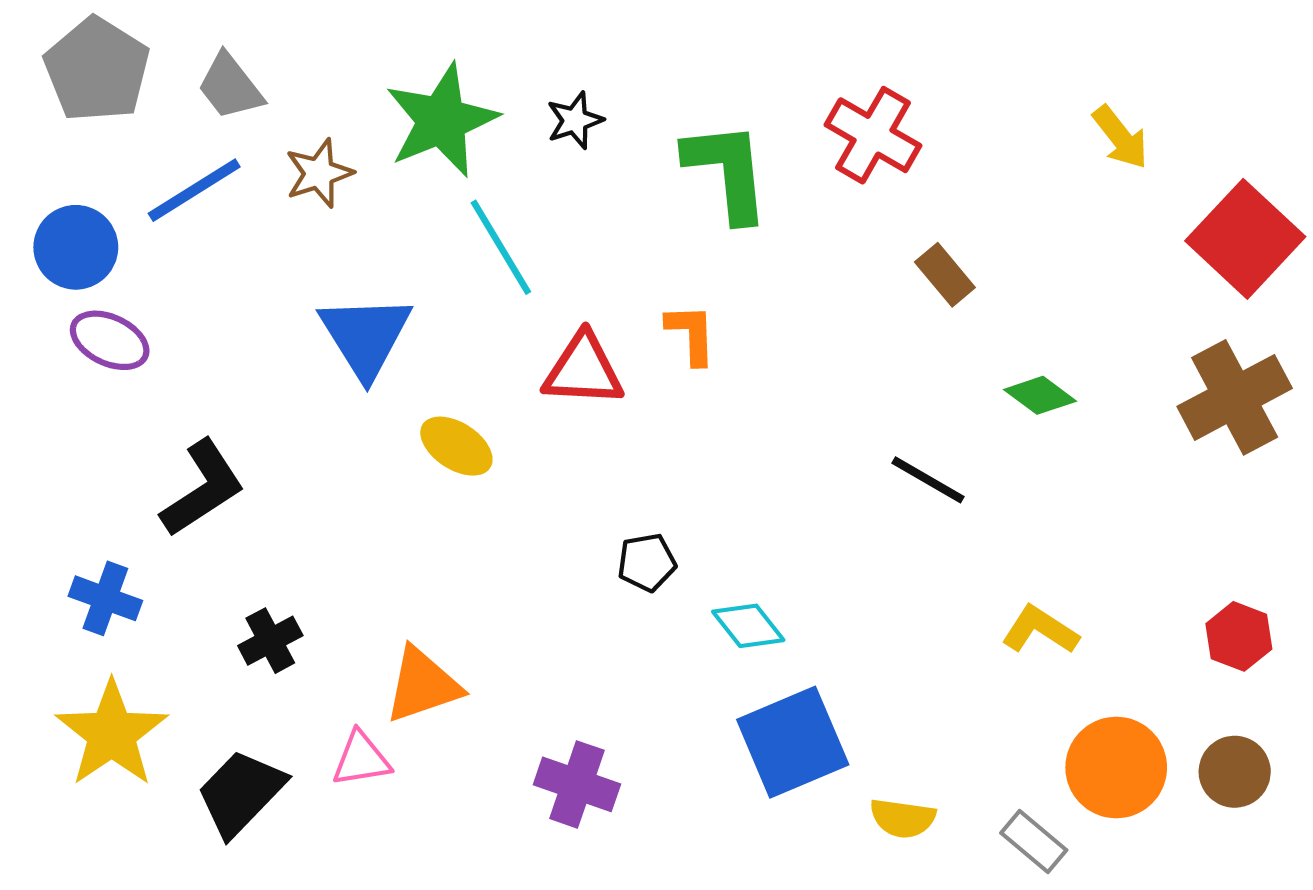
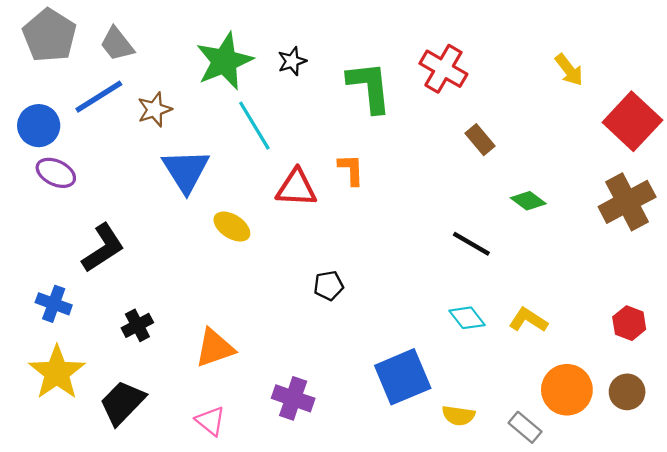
brown star: (319, 173) -> (155, 110), moved
cyan diamond: (748, 626) -> (467, 318), moved
pink triangle: (361, 759) -> (210, 421), moved, turned 48

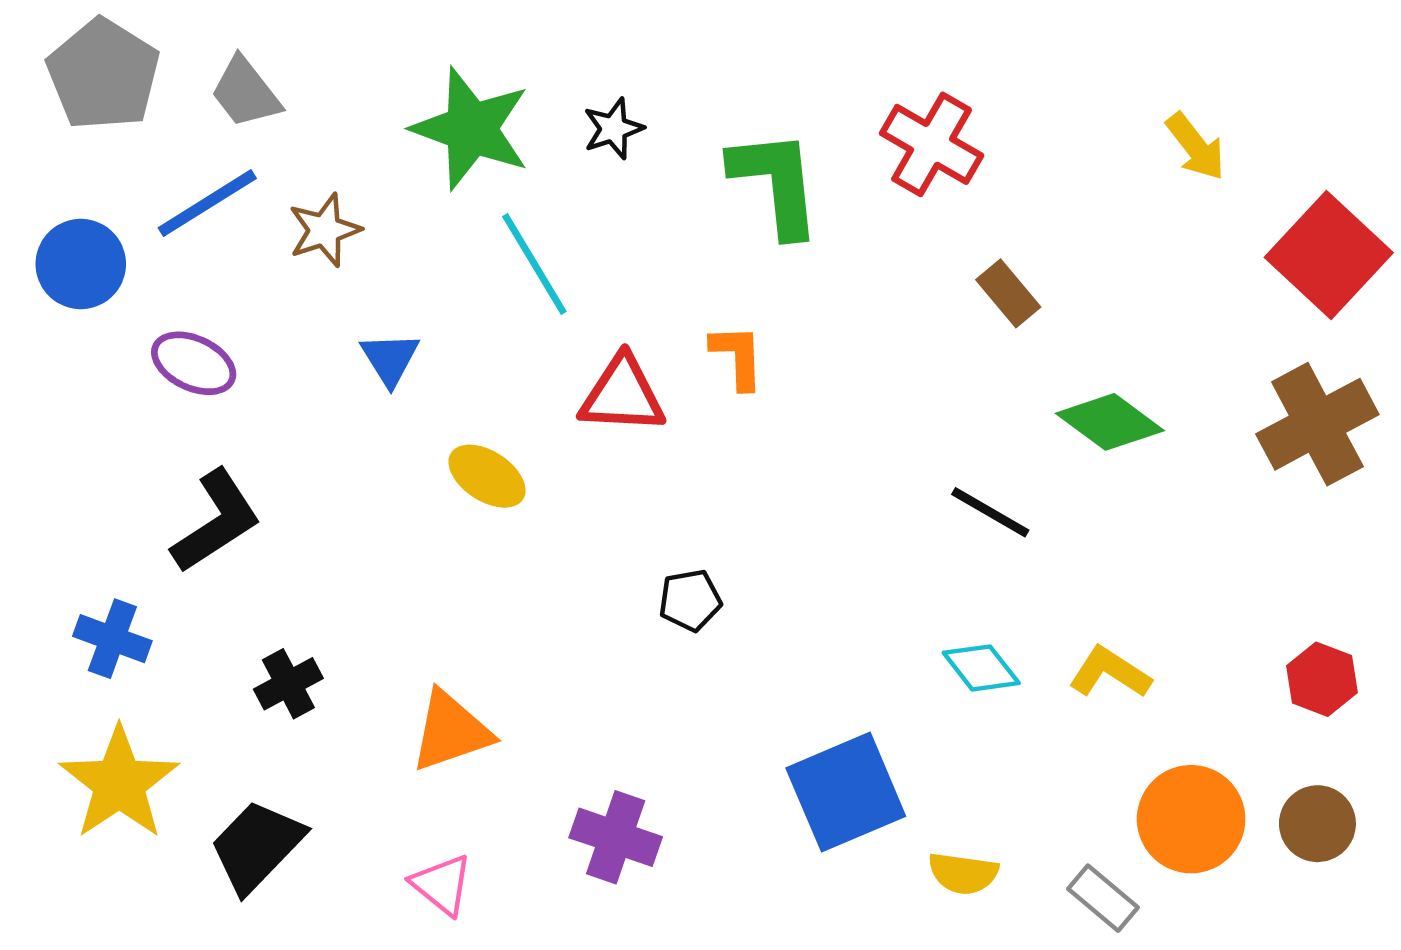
green star: (224, 61) -> (471, 129), turned -30
blue triangle: (186, 171) -> (390, 359), size x0.6
purple ellipse: (56, 173) -> (194, 363), moved
green diamond: (528, 201) -> (1110, 422), size x1.4

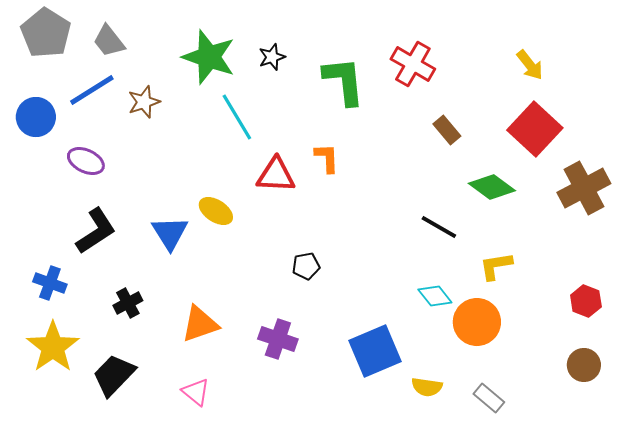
red square: (1329, 255) -> (535, 129), moved
blue triangle: (390, 359) -> (170, 233), moved, size x1.4
yellow L-shape: (1110, 672) -> (496, 266), moved, turned -42
orange circle: (1191, 819) -> (477, 322), moved
purple cross: (616, 837) -> (278, 339), moved

